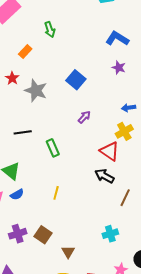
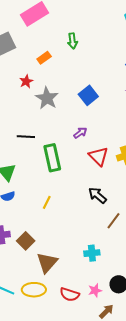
purple arrow: (84, 117) -> (80, 133), moved
green rectangle: (53, 148) -> (52, 158), size x1.5
red triangle: (110, 151) -> (99, 156), moved
brown triangle: (68, 252) -> (47, 263), size x1.6

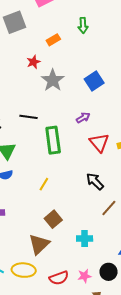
brown square: (26, 241) -> (53, 219), moved
red semicircle: (70, 294) -> (59, 278), turned -42

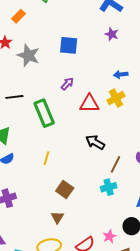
blue square: (94, 81) -> (69, 45), turned -36
red triangle: (99, 143) -> (89, 104), turned -35
cyan cross: (85, 238) -> (109, 187), moved
brown triangle: (39, 244) -> (57, 217), size x0.6

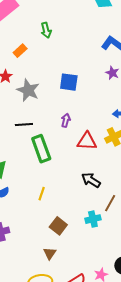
purple arrow: (67, 84) -> (66, 120), turned -32
black line: (14, 97) -> (24, 125), moved
cyan cross: (109, 187) -> (93, 219), moved

